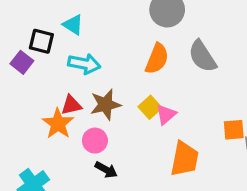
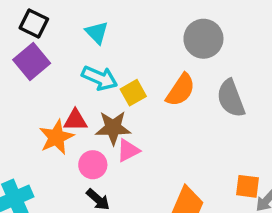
black square: (41, 41) -> (34, 23), moved
purple square: (22, 62) -> (32, 61), size x1.4
yellow square: (150, 107) -> (133, 93), moved
pink triangle: (166, 114) -> (128, 150), moved

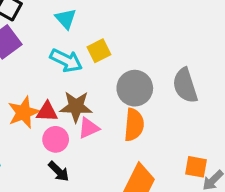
gray circle: (203, 39) -> (135, 88), moved
orange semicircle: (181, 90) -> (134, 125), moved, turned -32
yellow square: (133, 93) -> (99, 51), moved
red triangle: (75, 120) -> (47, 112), moved

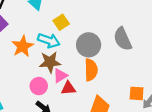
cyan arrow: (66, 60) -> (49, 41), moved
orange star: (24, 112) -> (23, 46), moved
red triangle: (47, 112) -> (68, 88), moved

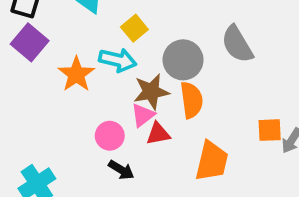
brown star: (50, 62) -> (151, 92), moved

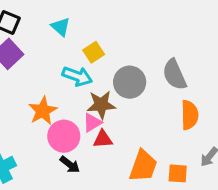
orange star: (76, 74) -> (43, 111), moved
orange semicircle: (191, 100) -> (190, 115), moved
orange square: (270, 130) -> (178, 173), moved
pink circle: (110, 136) -> (64, 136), size x1.4

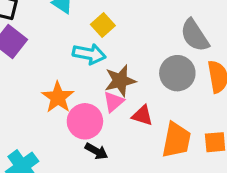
gray circle: (130, 82) -> (177, 73), moved
red triangle: (103, 139) -> (142, 115), moved, turned 30

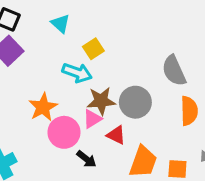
gray circle: (177, 73) -> (135, 102), moved
black arrow: (96, 151) -> (86, 159), moved

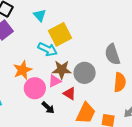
yellow square: (93, 49) -> (60, 34), size x1.6

